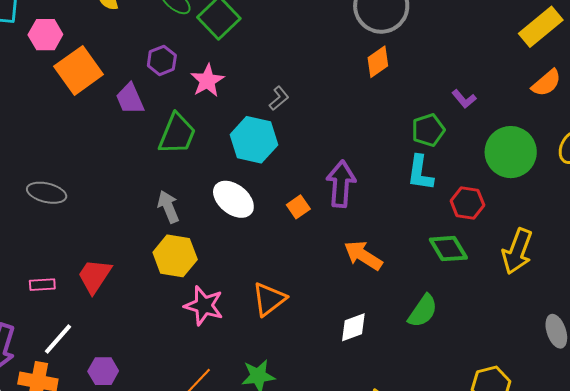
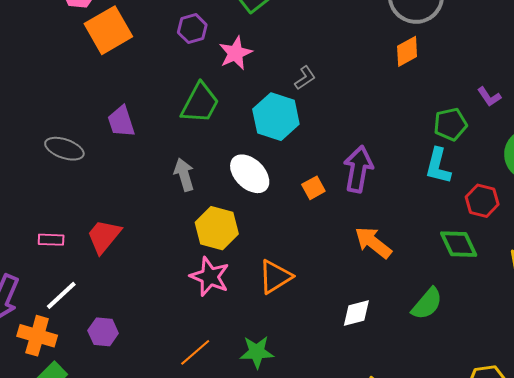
purple trapezoid: (130, 99) -> (121, 121), moved
yellow hexagon: (175, 256) -> (217, 228), moved

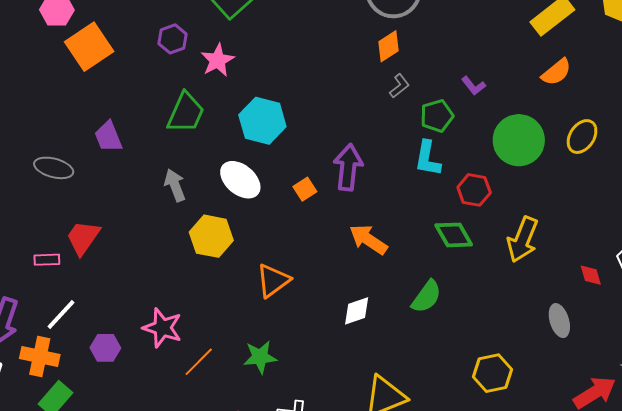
gray L-shape: (305, 78) -> (399, 86), moved
red trapezoid: (104, 236) -> (83, 238), moved
pink star: (210, 277) -> (162, 328), moved

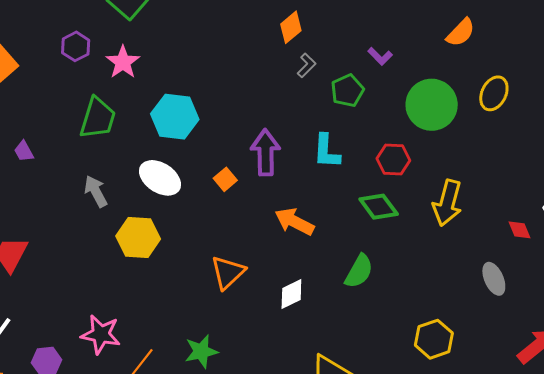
purple trapezoid: (108, 137) -> (24, 151), size x0.7
cyan L-shape: (428, 158) -> (327, 151), moved
orange triangle: (273, 281) -> (228, 272), moved

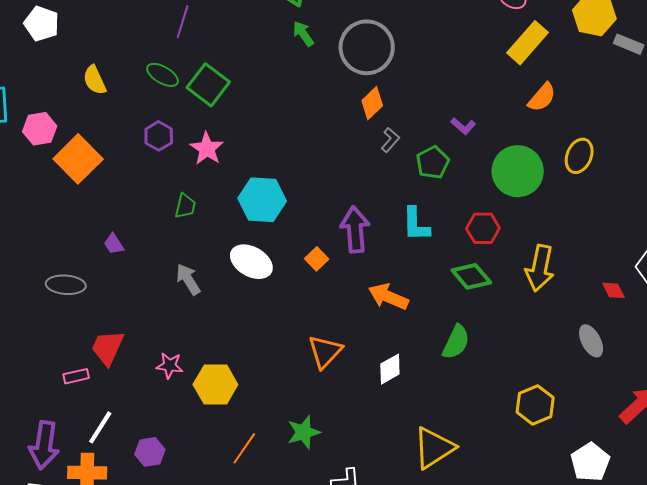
green trapezoid: (98, 118) -> (185, 206), size x0.6
yellow hexagon: (138, 238) -> (215, 385), moved
pink star: (101, 334) -> (170, 366), moved, size x0.7

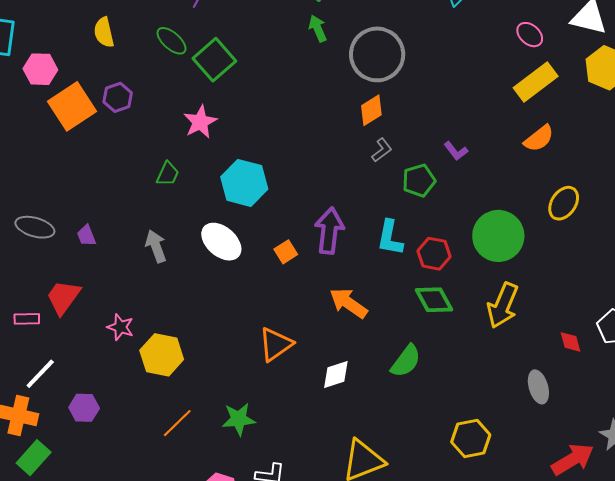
purple hexagon: (159, 136) -> (118, 97), moved
green circle: (518, 171) -> (498, 236), moved
red hexagon: (483, 228) -> (434, 254), moved
purple trapezoid: (114, 244) -> (86, 236), moved

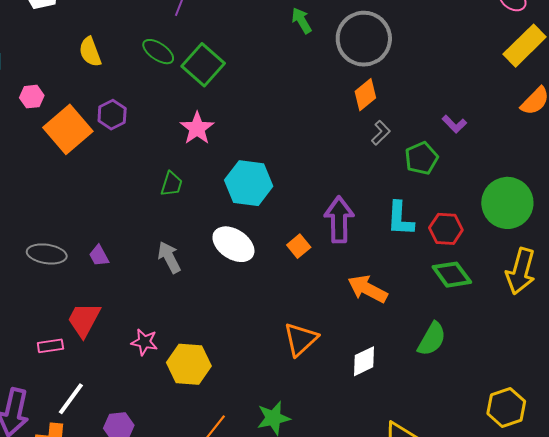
pink hexagon: (40, 69) -> (32, 97), size x0.7

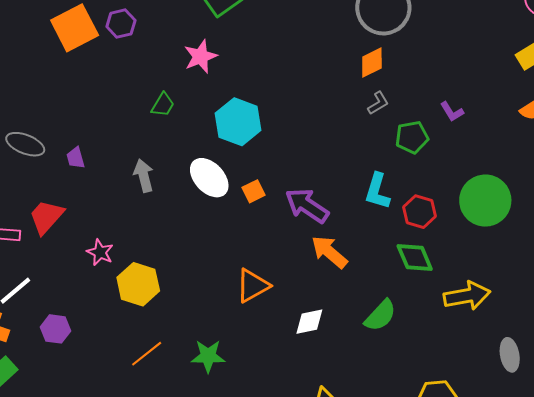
purple arrow: (339, 220) -> (307, 206), moved, turned -69
orange square: (299, 246) -> (254, 191), moved
yellow arrow: (521, 271) -> (467, 296), moved, turned -129

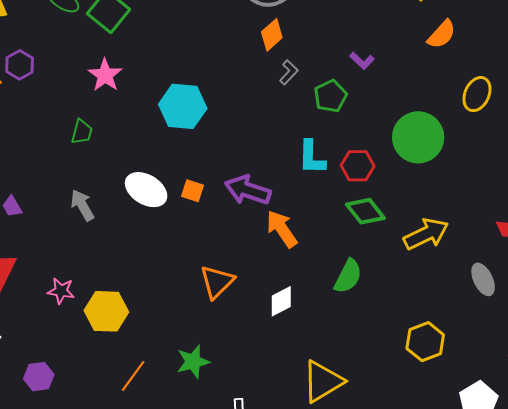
cyan hexagon: (238, 122) -> (183, 106), moved
orange square: (254, 191) -> (192, 191), turned -30
orange arrow: (329, 252) -> (282, 229), turned 30

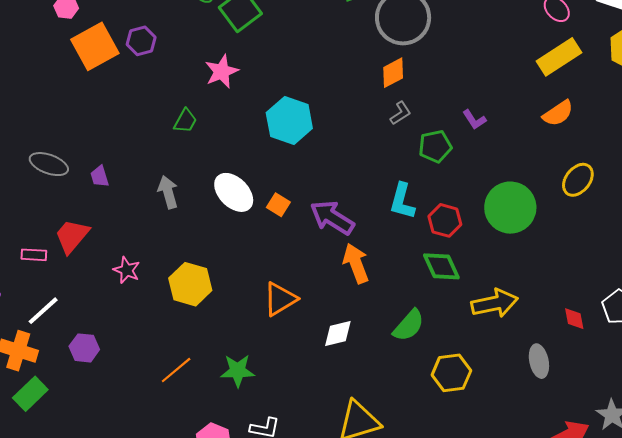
yellow hexagon: (106, 311) -> (190, 284), moved
yellow hexagon: (425, 342) -> (451, 373), moved

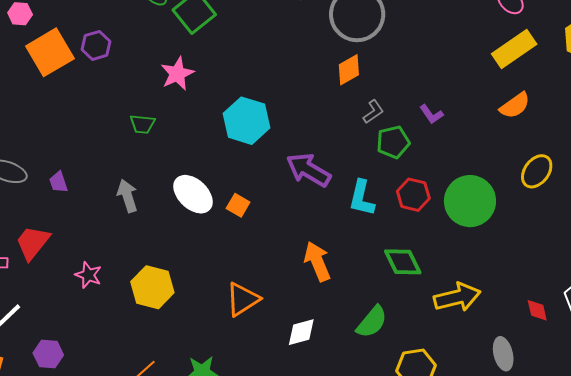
gray L-shape: (401, 113) -> (373, 112), moved
green trapezoid: (185, 121) -> (143, 124), turned 68
purple arrow: (332, 218) -> (308, 170), moved
red hexagon: (445, 220) -> (413, 195), moved

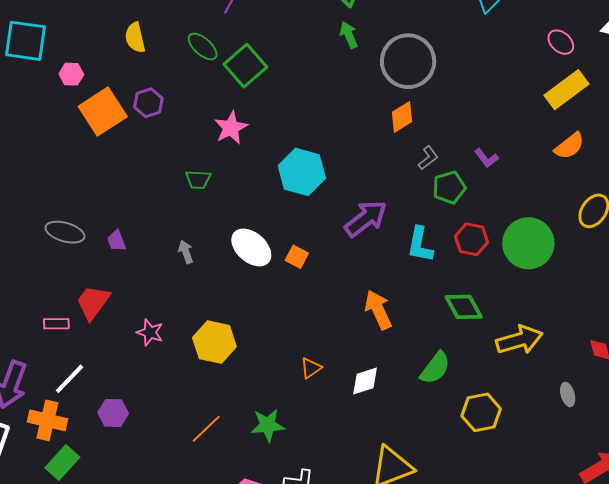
purple arrow: (308, 170) -> (366, 219), turned 114
gray arrow: (127, 196) -> (186, 252), size x0.7
orange triangle: (243, 299) -> (311, 368), moved, size x0.6
gray ellipse: (503, 354) -> (568, 394), size x0.7

